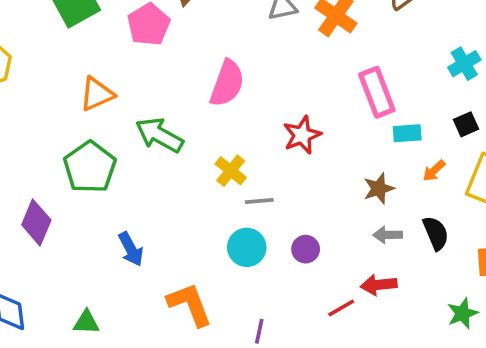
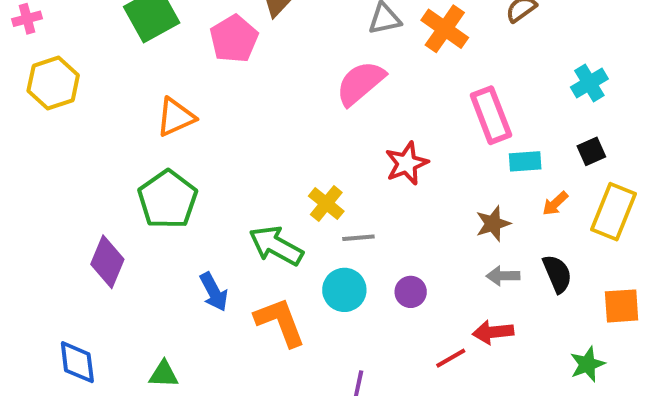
pink semicircle: (227, 83) -> (360, 83), moved, turned -150
green arrow: (159, 135) -> (276, 246), moved
orange L-shape: (190, 304) -> (280, 322), moved

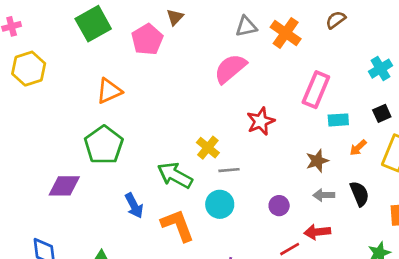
pink rectangle: (491, 115) -> (316, 90), turned 44
purple diamond: (107, 262) -> (64, 186), turned 68
purple circle: (411, 292) -> (279, 206), moved

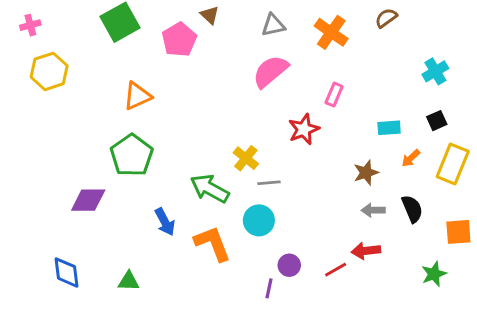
brown triangle: (175, 17) -> (210, 15), turned -30
gray triangle: (246, 26) -> (273, 25), moved
pink rectangle: (316, 90) -> (334, 95), moved, size x0.6
purple circle: (279, 206) -> (289, 265), moved

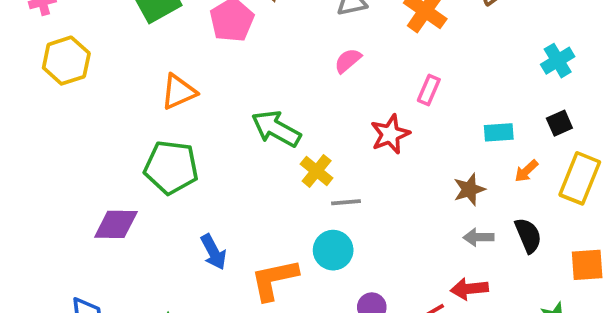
pink semicircle: (270, 71) -> (348, 61), size x0.6
green pentagon: (132, 155) -> (171, 167), turned -30
green arrow: (210, 189) -> (276, 129), moved
orange L-shape: (213, 244) -> (274, 280), turned -81

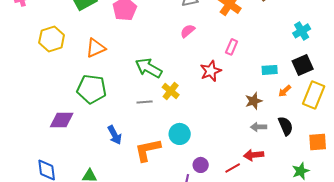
yellow hexagon: (66, 61) -> (52, 39), moved
black square: (559, 123) -> (303, 65), size x1.5
gray line: (346, 202) -> (145, 102), moved

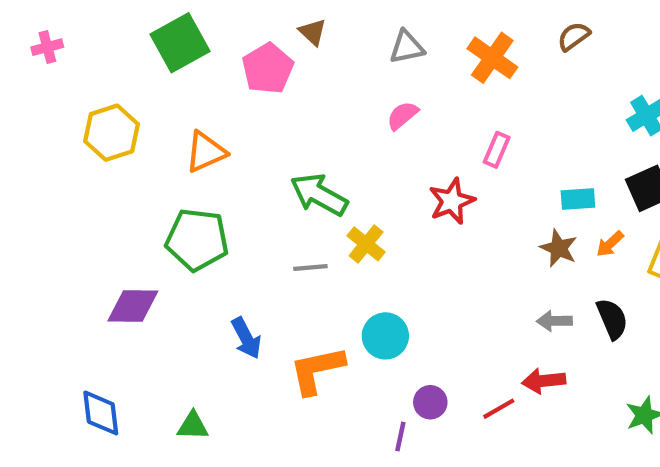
brown star: (254, 101) -> (559, 248), moved, turned -30

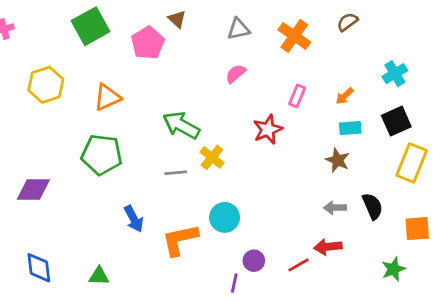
orange arrow: (610, 244) -> (345, 96), moved
purple diamond: (133, 306) -> (33, 189), moved

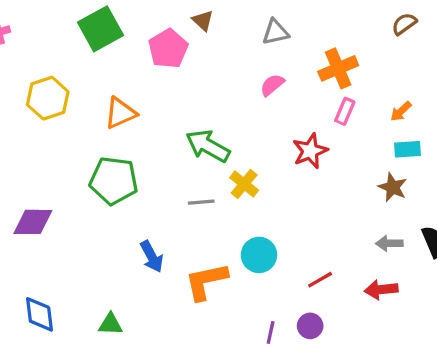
orange cross: (294, 36) -> (338, 68), moved, turned 32
purple circle: (254, 261) -> (310, 326), moved
red line: (299, 265) -> (320, 280), moved

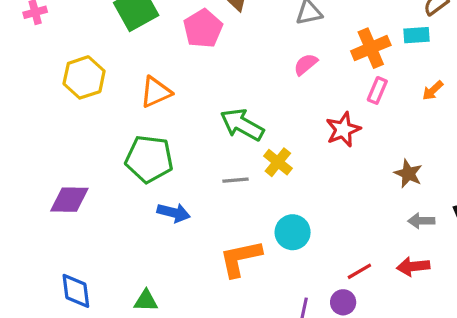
cyan rectangle: (408, 149) -> (416, 35), moved
brown star: (393, 187) -> (408, 174), moved
blue arrow: (152, 257) -> (174, 213), moved, turned -48
red line: (320, 280) -> (359, 271), moved

